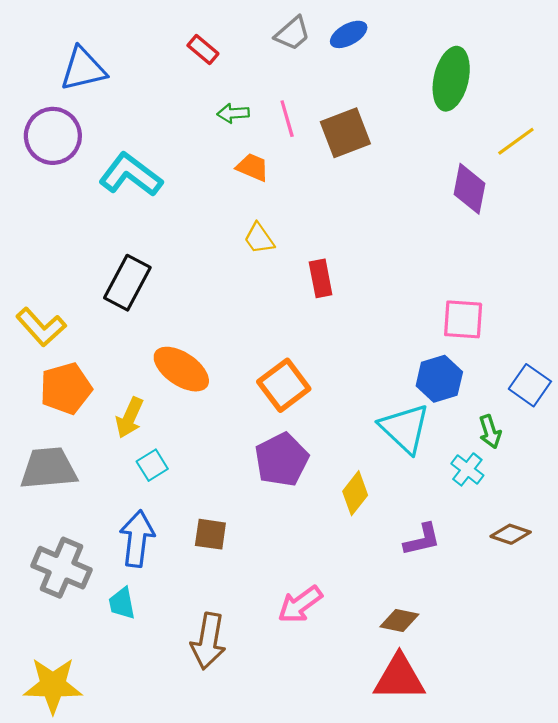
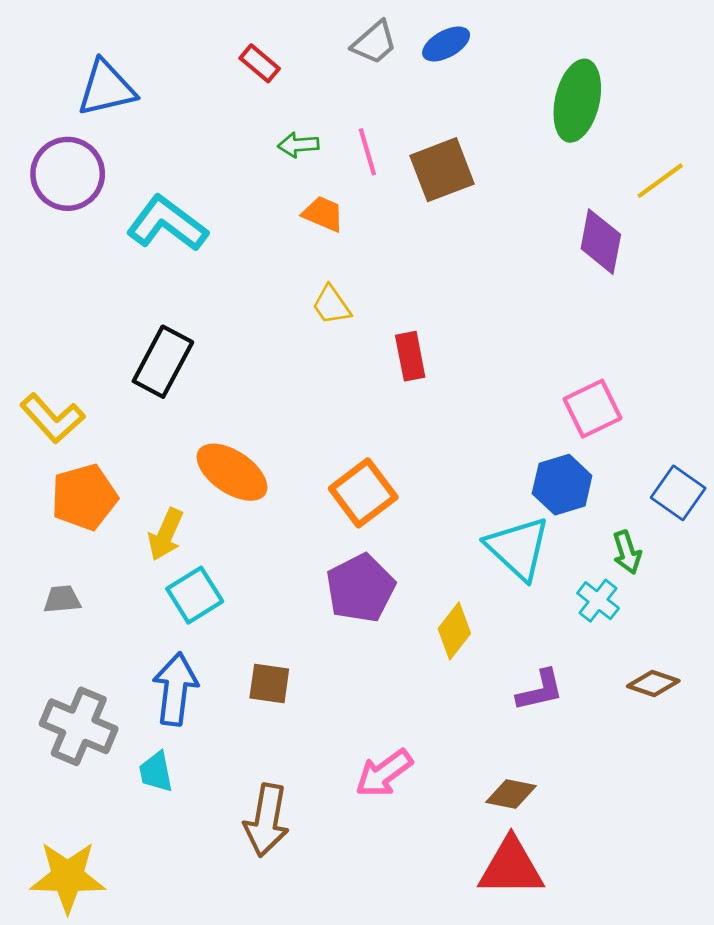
pink square: (463, 319) -> (592, 409), turned -30
cyan square: (152, 465) -> (195, 595), size x1.4
gray trapezoid: (49, 468) -> (62, 599), size x0.5

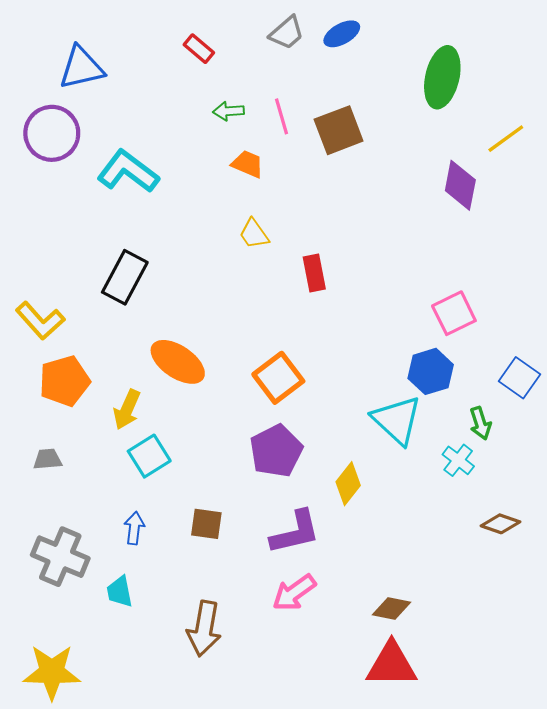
blue arrow: (175, 689) -> (134, 528), size x0.6
purple L-shape: (540, 690) -> (295, 532), moved, size x1.4

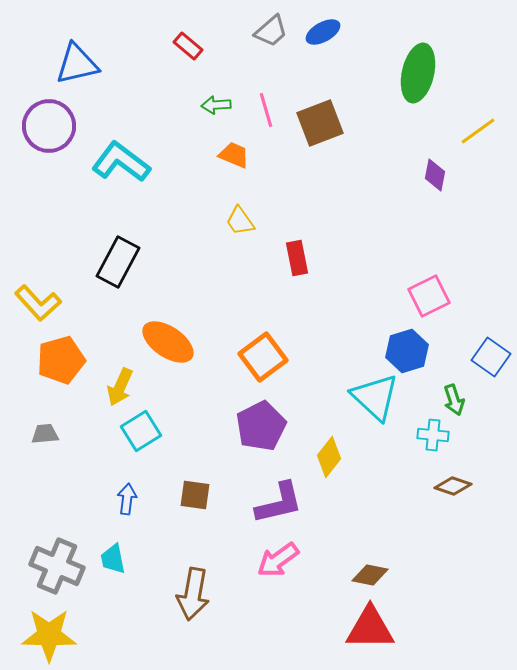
purple diamond: (460, 185) -> (435, 175), size x0.7
cyan cross: (458, 460) -> (433, 435), turned -32
brown diamond: (501, 524) -> (453, 486), moved
gray cross: (60, 557) -> (57, 566), moved

